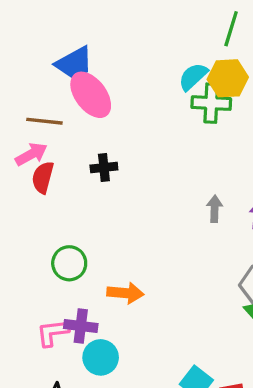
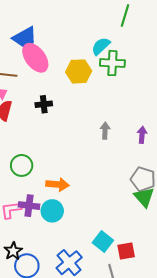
yellow hexagon: (228, 78) -> (79, 71), moved
gray arrow: (215, 209) -> (105, 131), moved
cyan circle: (101, 357) -> (52, 211), moved

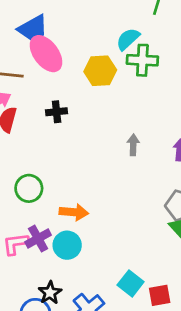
purple cross: (29, 206) -> (38, 239), turned -36
black star: (13, 251) -> (50, 293), moved

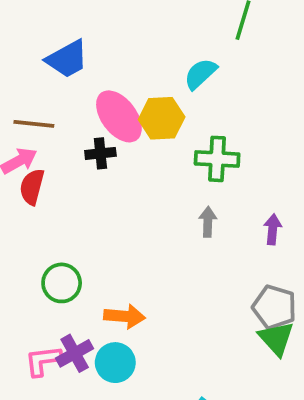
pink ellipse: (46, 54) -> (119, 116), moved
green cross: (142, 60) -> (217, 159), moved
black cross: (57, 112) -> (100, 153), moved

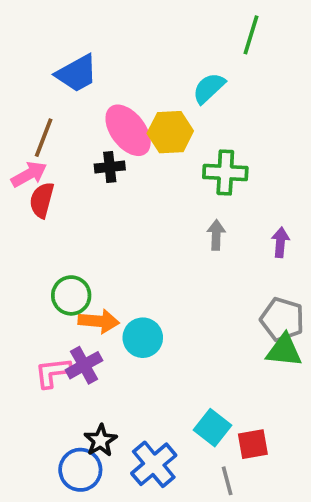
brown line: (34, 124) -> (44, 138), turned -75
orange arrow: (125, 316) -> (99, 321), moved
green triangle: (276, 339) -> (284, 351), turned -42
cyan circle: (115, 363) -> (143, 338), moved

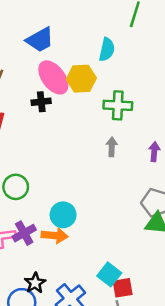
blue trapezoid: (77, 73) -> (40, 40), moved
cyan semicircle: (209, 88) -> (107, 49), turned 145
orange arrow: (99, 321) -> (55, 236), moved
red square: (253, 444) -> (123, 288), moved

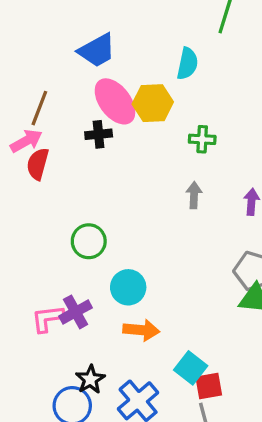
green cross: (118, 105) -> (202, 139), size x0.7
green circle: (16, 187) -> (89, 241), moved
orange arrow: (55, 236) -> (141, 330), moved

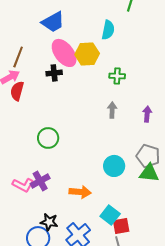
cyan circle: (128, 287) -> (114, 166), moved
pink L-shape: (48, 319) -> (23, 185), turned -145
black star: (90, 379) -> (49, 222), turned -30

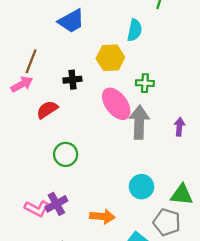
pink ellipse: (64, 53) -> (116, 104), moved
red semicircle: (17, 91) -> (47, 110), moved, turned 42
gray arrow: (112, 110) -> (139, 122), size x1.8
gray pentagon: (148, 156) -> (167, 222), moved

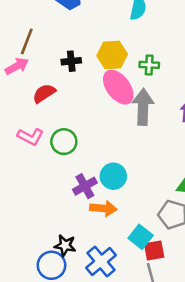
yellow hexagon: (110, 58) -> (112, 55), moved
cyan circle: (141, 187) -> (113, 176), moved
purple cross: (56, 204) -> (85, 186), moved
pink L-shape: (37, 208) -> (30, 137), moved

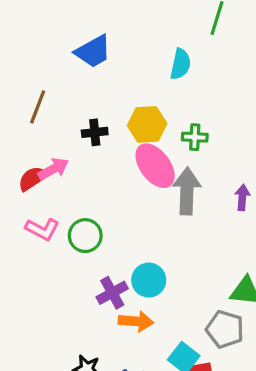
pink arrow: (17, 66) -> (53, 169), moved
red semicircle: (44, 93) -> (33, 178), moved

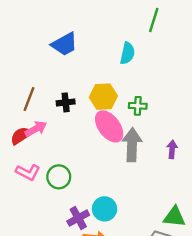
brown line: (38, 107) -> (29, 99), moved

